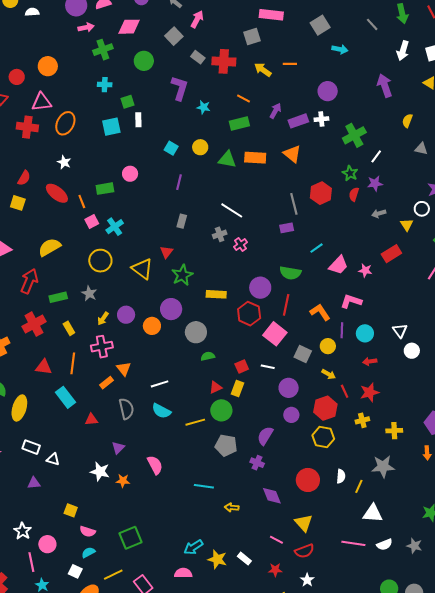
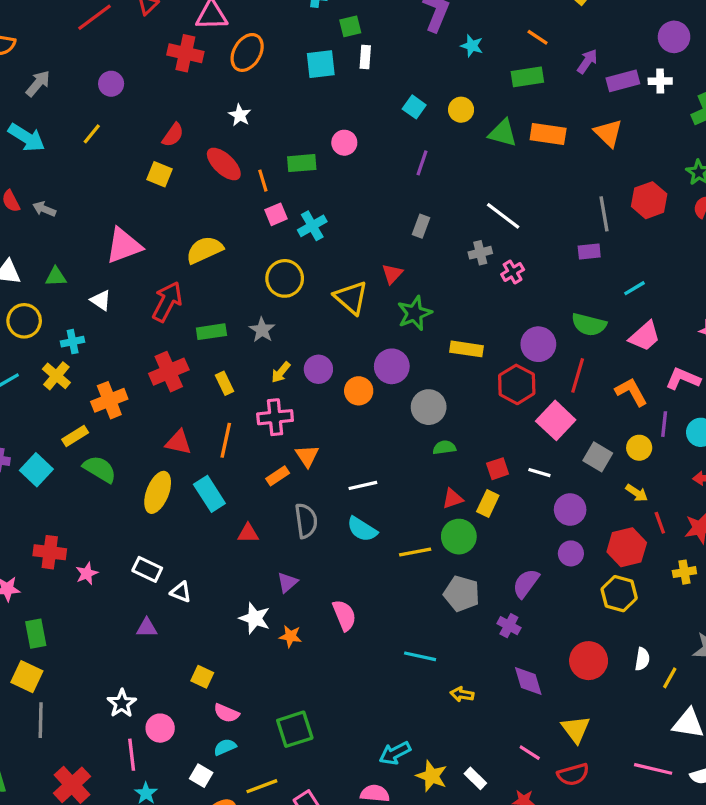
pink trapezoid: (338, 265) -> (645, 336), moved
yellow ellipse: (19, 408) -> (158, 492), moved

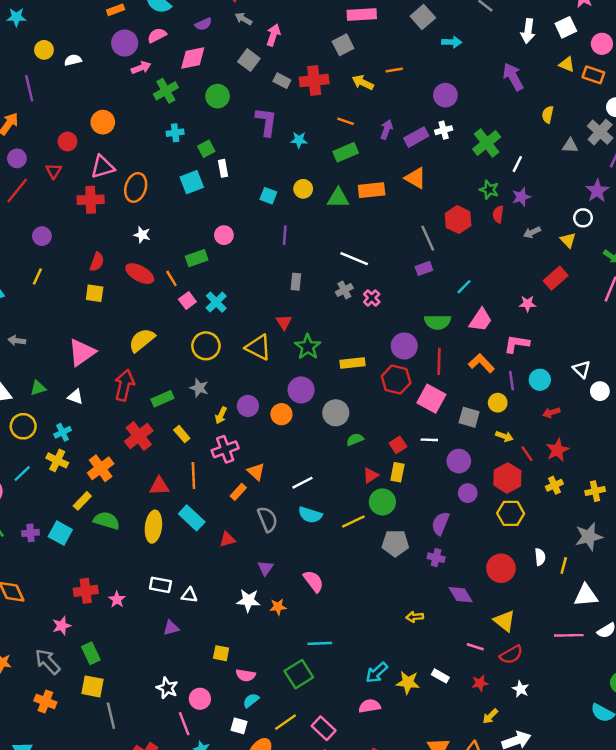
cyan line: (420, 656) -> (320, 643), moved

